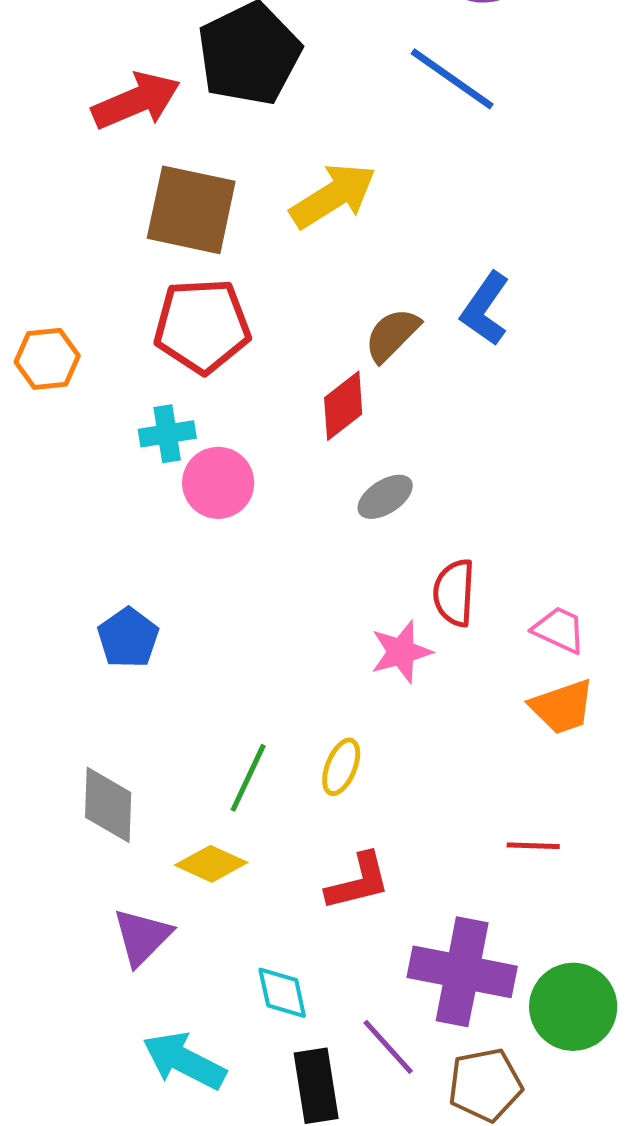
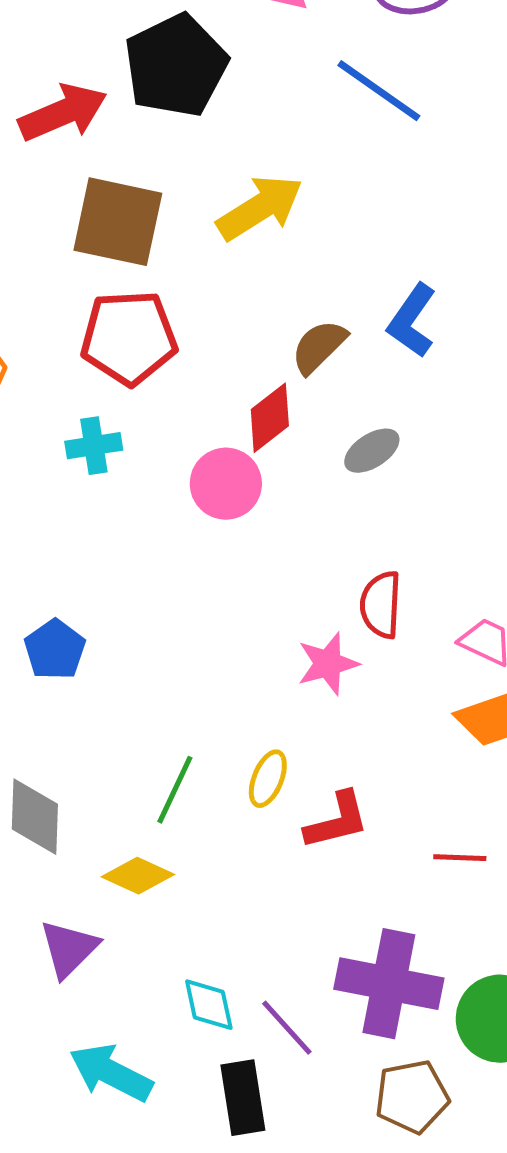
pink circle: (218, 483) -> (226, 484), moved
gray ellipse: (385, 497) -> (372, 451), moved
red L-shape: (358, 882) -> (337, 821), moved
purple line: (388, 1047) -> (287, 1028), moved

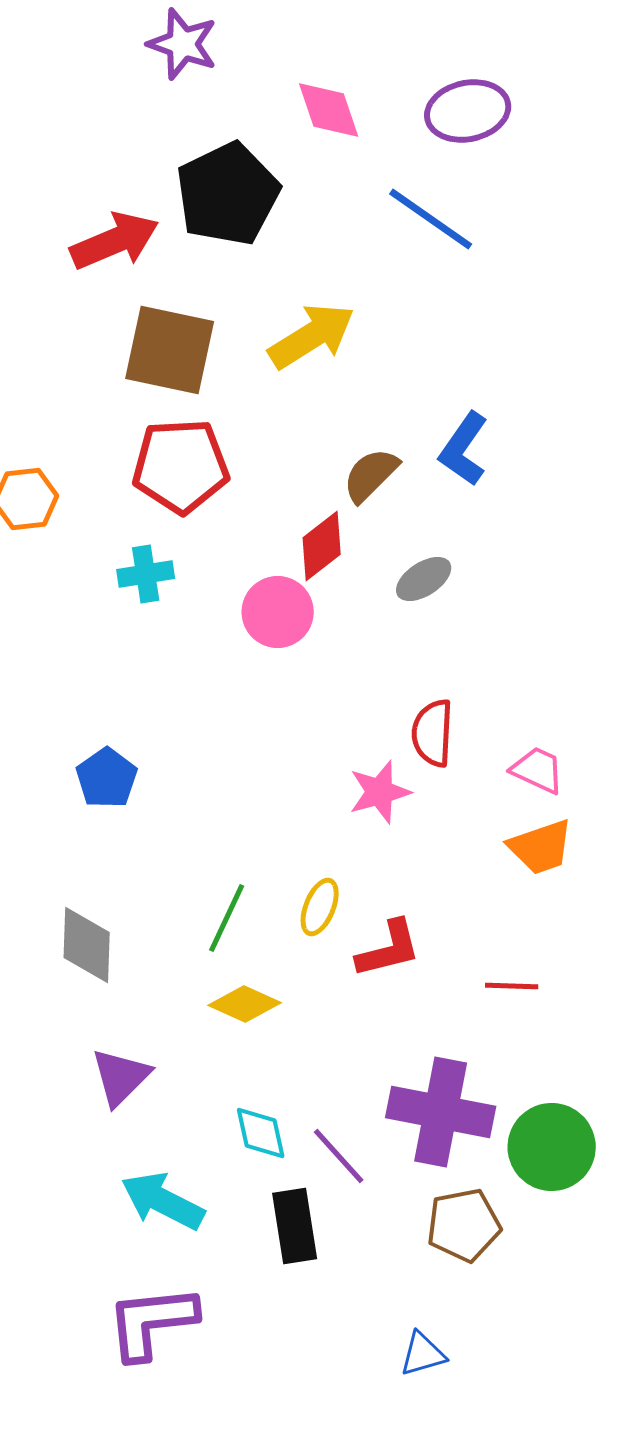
yellow diamond: (138, 876) -> (245, 1004), moved

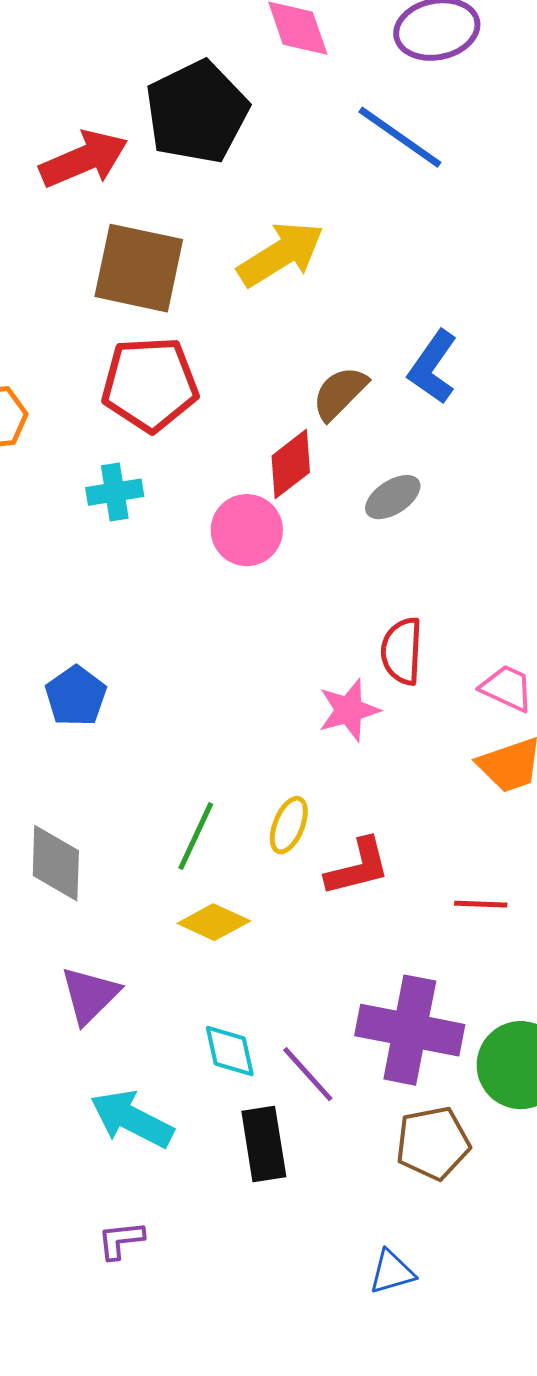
purple L-shape: (152, 1322) -> (121, 1240), size x0.5

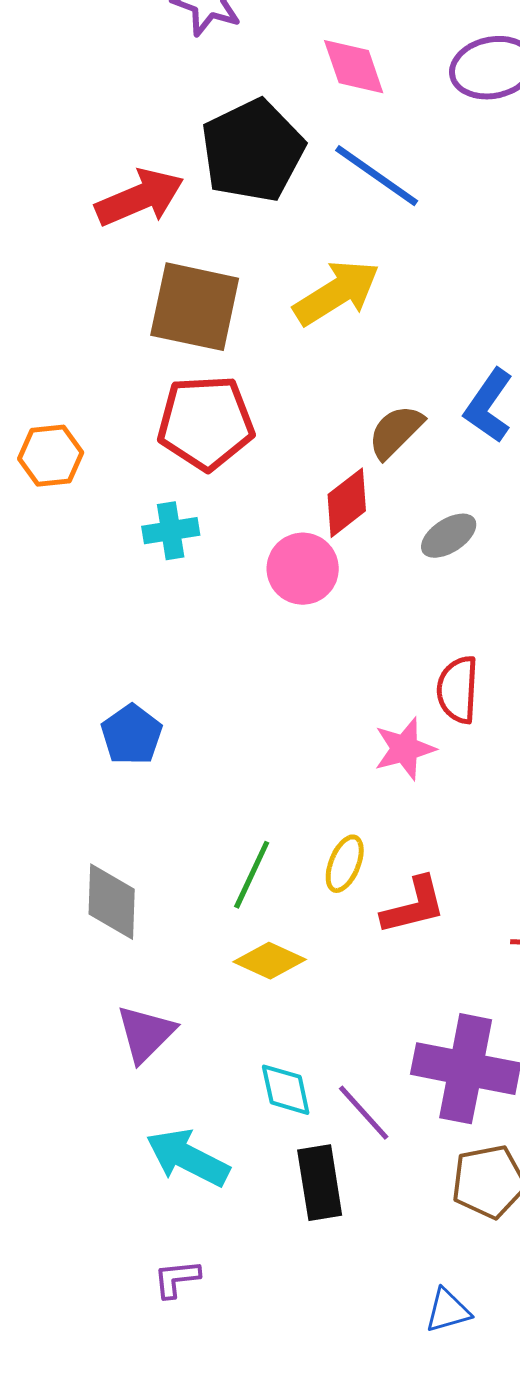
blue line: (400, 137) -> (377, 176), moved

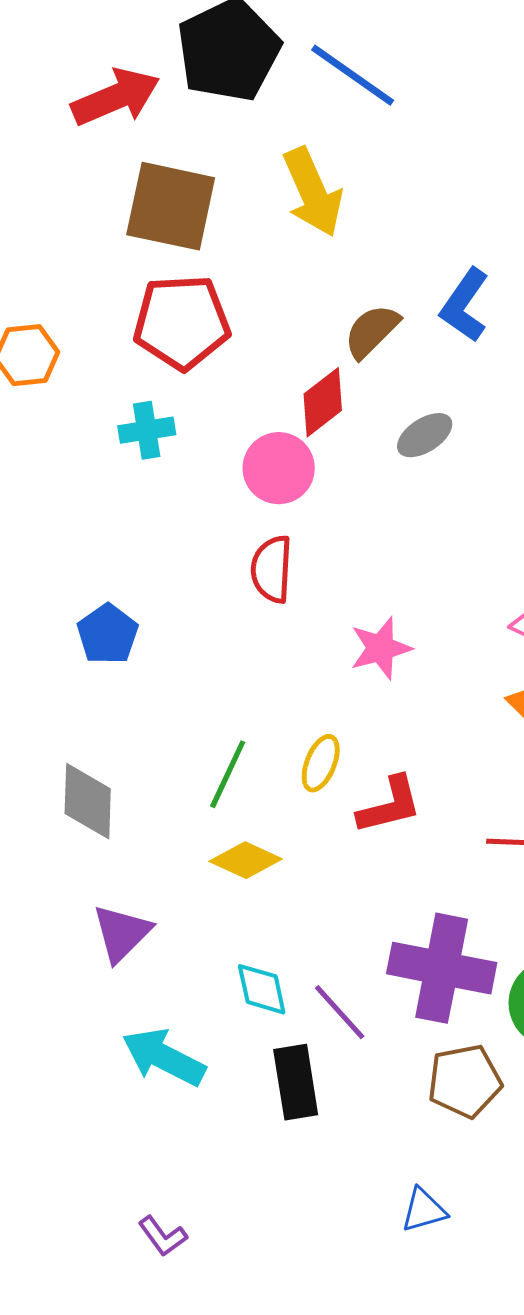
yellow arrow: (337, 293) -> (313, 192), turned 98
red semicircle: (458, 690) -> (272, 569), moved
purple L-shape: (177, 1279) -> (163, 1236), moved, turned -120

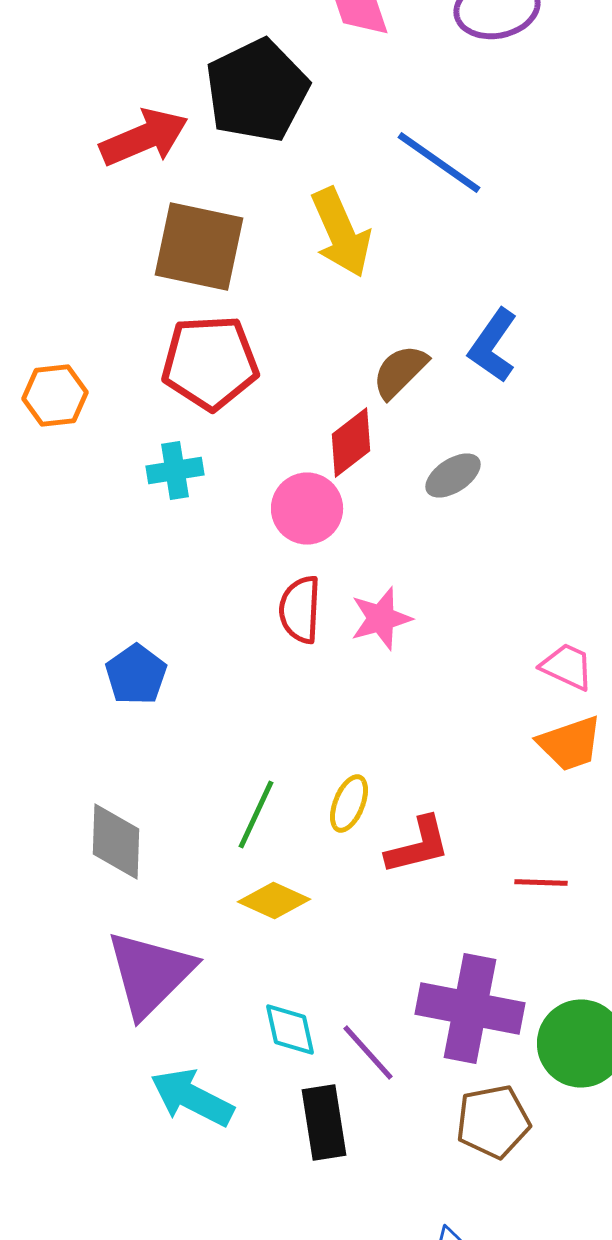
blue line: (353, 75) -> (439, 162), moved
pink star: (381, 648) -> (381, 618), moved
purple triangle: (122, 933) -> (150, 974), size x1.5

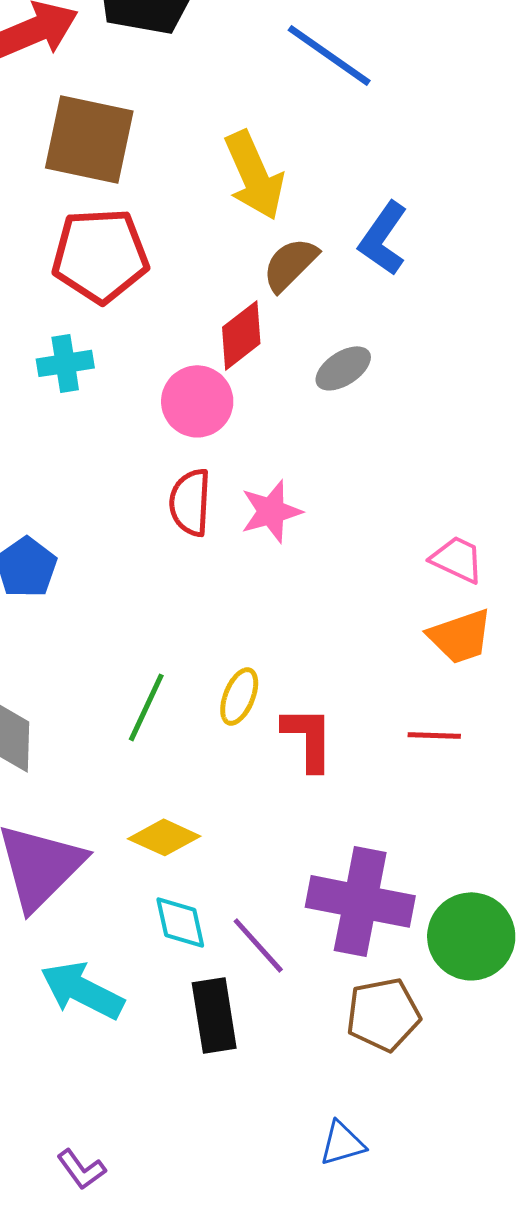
yellow arrow: (341, 232) -> (254, 175), moved
red L-shape: (418, 846) -> (308, 738), turned -76
red line: (541, 882) -> (434, 735), moved
yellow diamond: (274, 900) -> (164, 837), moved

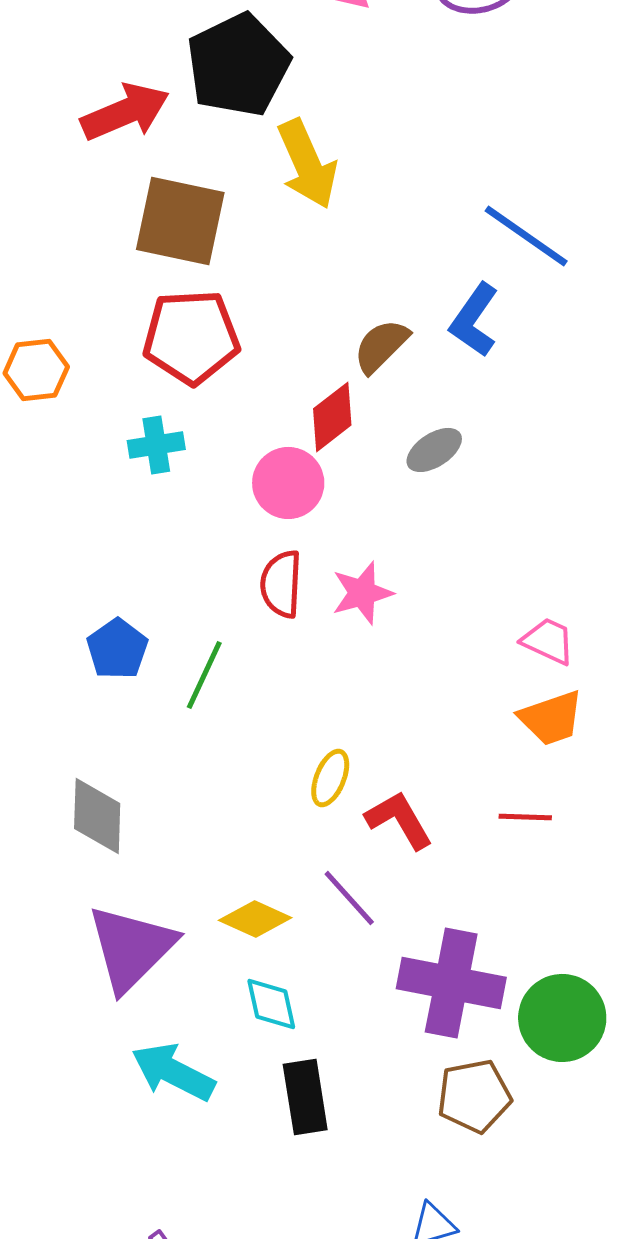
blue line: (329, 55) -> (526, 236), moved
yellow arrow: (254, 175) -> (307, 164), moved
green line: (146, 707) -> (204, 675), moved
red L-shape: (308, 738) -> (399, 820), turned -30
purple line: (258, 945) -> (349, 898), moved

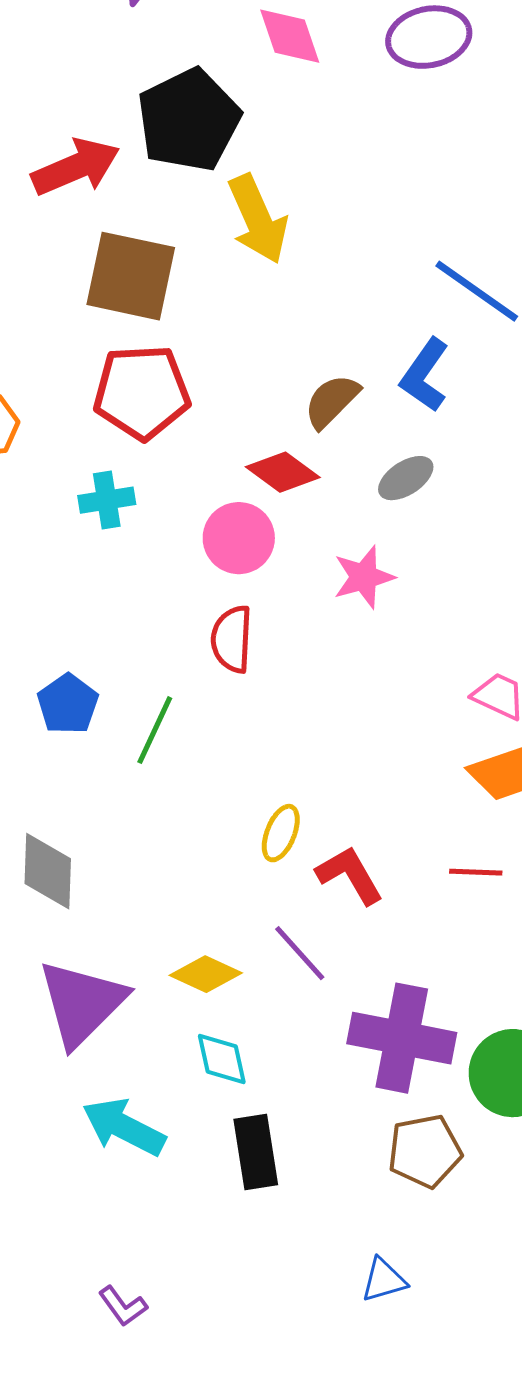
red diamond: (332, 417) -> (283, 472), turned 74
gray ellipse: (434, 450) -> (406, 478), moved
pink star: (362, 593) -> (364, 577), moved

